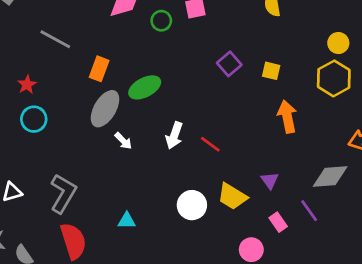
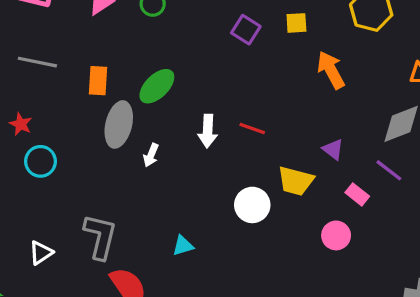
white arrow: (123, 141) -> (151, 155), turned 84

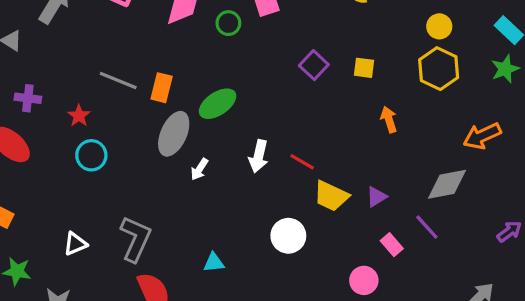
gray line: (37, 62) -> (118, 80), moved
orange arrow: (331, 70) -> (389, 119), size x0.7
purple triangle: (333, 149) -> (376, 197), turned 40
yellow trapezoid: (296, 181) -> (331, 196), moved

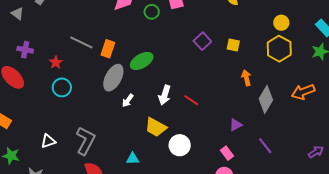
gray diamond: (447, 184) -> (266, 99), moved, turned -52
yellow trapezoid: (331, 196) -> (156, 127), moved
pink rectangle: (392, 245) -> (227, 153), moved

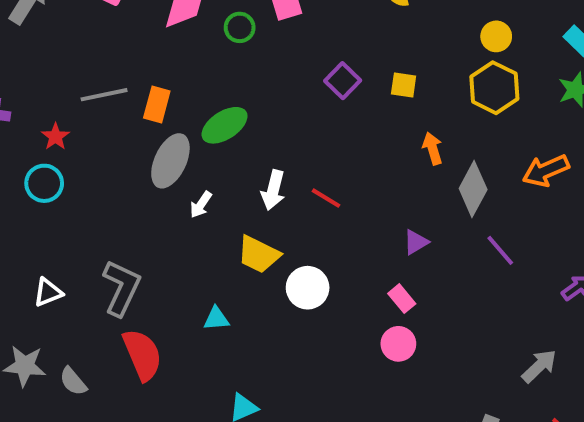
gray line: (81, 42) -> (104, 95), turned -35
cyan circle: (62, 87) -> (44, 183), moved
purple line: (265, 146) -> (500, 250), moved

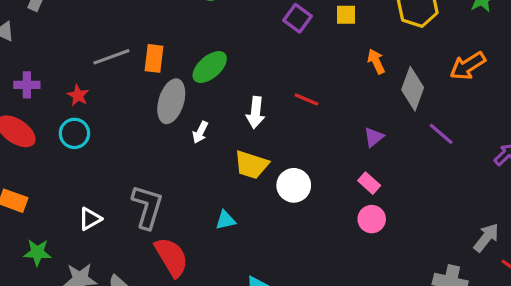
red line: (326, 198) -> (306, 99), moved
gray arrow: (539, 366) -> (486, 238), moved

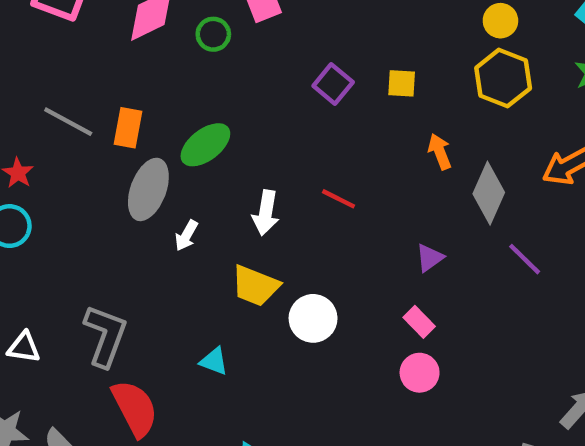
gray line: (111, 57) -> (68, 122), turned 45
white triangle: (90, 219) -> (24, 347), turned 35
cyan triangle: (225, 220) -> (214, 361), turned 30

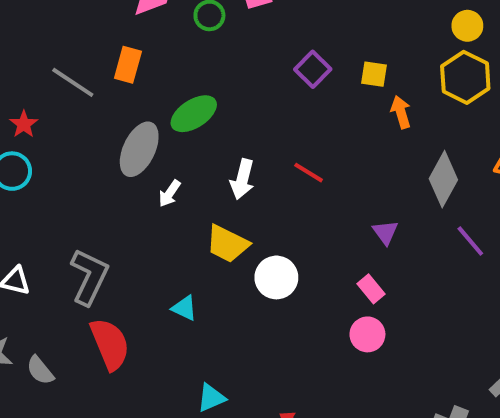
orange rectangle: (128, 128) -> (128, 65), moved
orange arrow: (440, 152) -> (401, 112), moved
purple triangle: (430, 258) -> (385, 232), turned -36

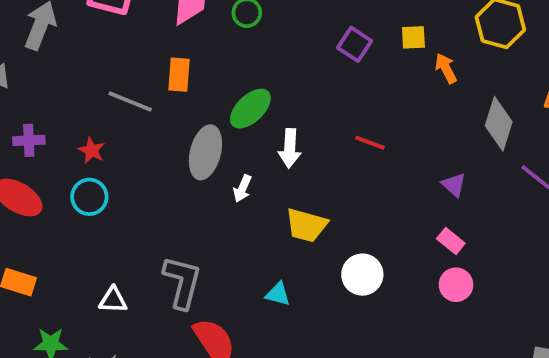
white arrow: (242, 179) -> (290, 148), moved
white circle: (276, 277) -> (362, 275), moved

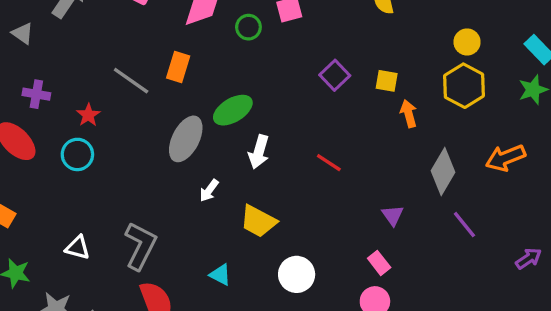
white arrow: (242, 188) -> (209, 191), moved

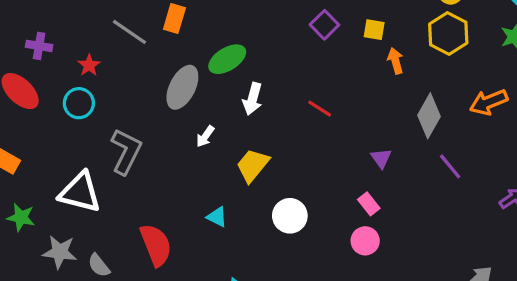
yellow trapezoid: (258, 221) -> (253, 165), turned 102
gray L-shape: (140, 246) -> (126, 151), moved
white triangle: (78, 248) -> (80, 192), size x1.8

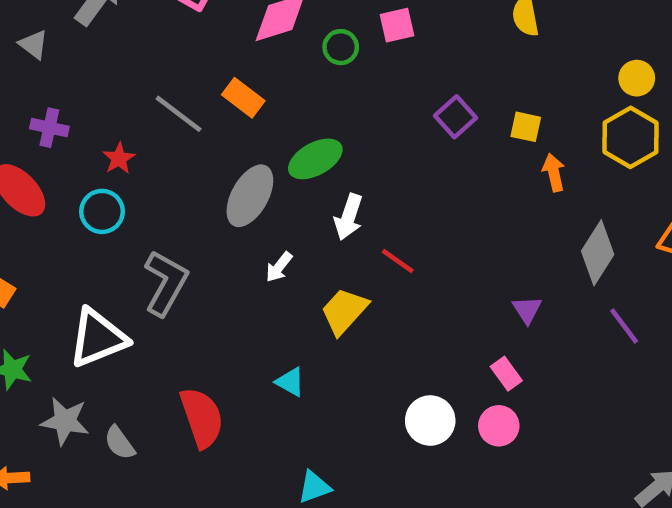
orange rectangle: (174, 18) -> (243, 98), turned -72
red line: (320, 109) -> (398, 261), moved
white triangle: (80, 192) -> (98, 338), turned -39
white circle: (290, 216) -> (430, 421), moved

